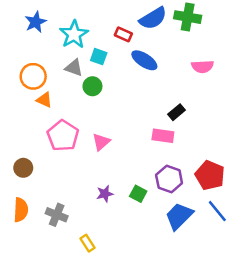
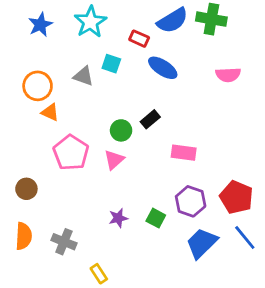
cyan star: (74, 34) -> (90, 22), moved
green circle: (92, 86) -> (121, 130), moved
black rectangle: (177, 112) -> (150, 119), moved

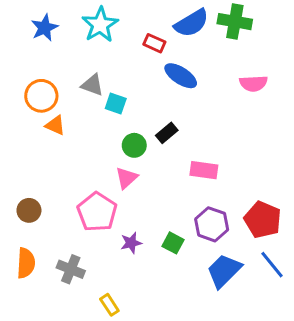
cyan square: (111, 64) -> (116, 104), moved
pink pentagon: (71, 153) -> (97, 212), moved

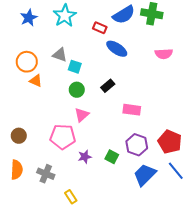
green circle: (134, 145) -> (77, 90), moved
pink pentagon: (97, 212) -> (63, 137), turned -30

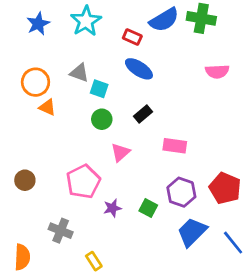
blue ellipse: (117, 49) -> (139, 69), moved
pink triangle: (82, 115) -> (120, 152), moved
pink pentagon: (63, 137) -> (83, 182), turned -30
orange semicircle: (17, 170) -> (22, 257), moved
blue line: (176, 171) -> (233, 243), moved

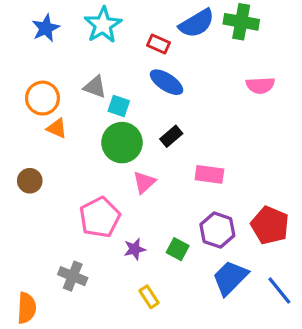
green circle: (102, 119) -> (122, 143), size x1.6
brown circle: (25, 180) -> (30, 181), moved
yellow rectangle: (94, 261) -> (149, 297), moved

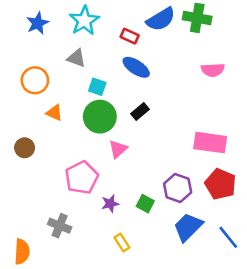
gray triangle: (95, 87) -> (76, 58), moved
orange triangle: (57, 128) -> (54, 113), moved
pink rectangle: (209, 174) -> (210, 143), moved, size x1.4

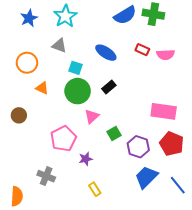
red rectangle: (130, 36) -> (142, 50), moved
green square: (145, 204) -> (114, 134), moved, turned 32

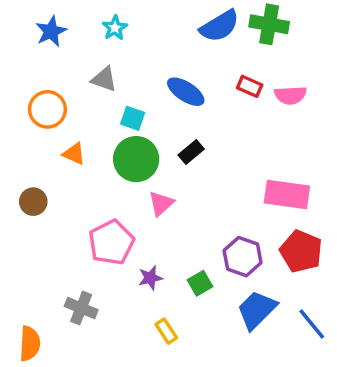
cyan star: (65, 16) -> (115, 28), size x0.6
green square: (114, 134) -> (200, 283), moved

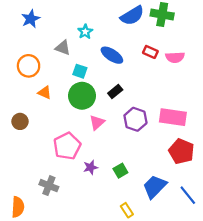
cyan star: (115, 28) -> (85, 32), moved
purple hexagon: (243, 257) -> (135, 119), moved
yellow rectangle: (166, 331) -> (127, 210), moved

